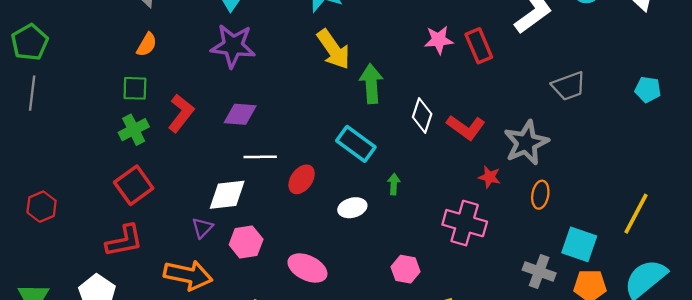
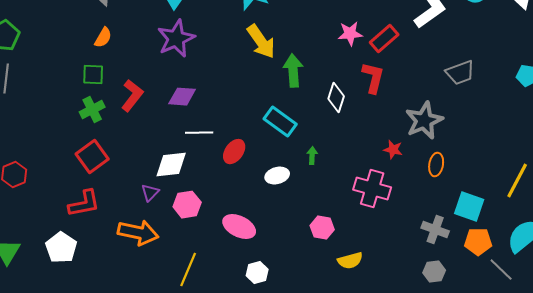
purple star: (233, 46) -> (176, 39), turned -30
red rectangle: (479, 46) -> (384, 39), turned 72
red L-shape: (466, 127) -> (373, 78), moved, turned -112

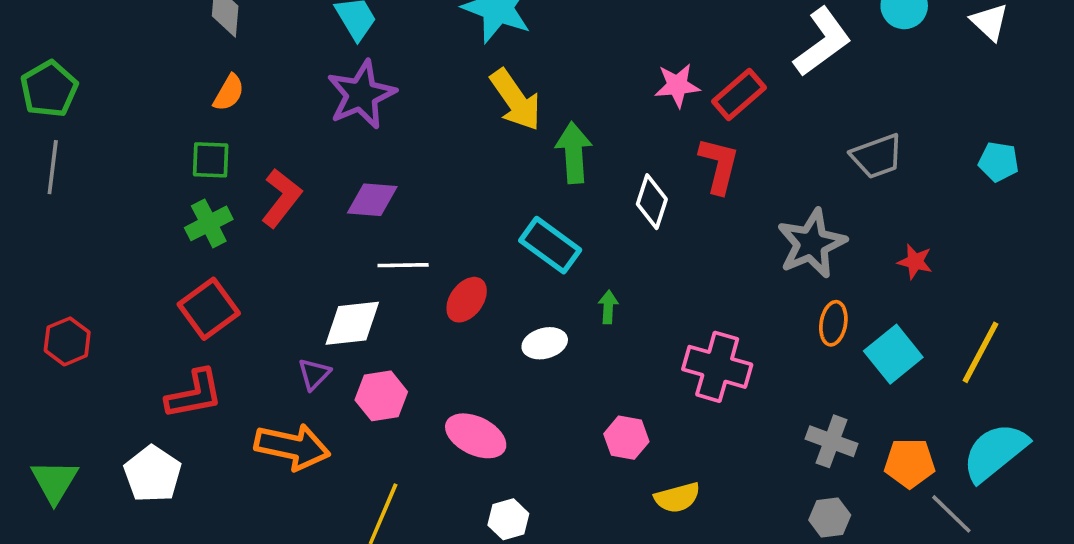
red star: (393, 150) -> (915, 262), moved
cyan square: (469, 207) -> (893, 354), moved, turned 32

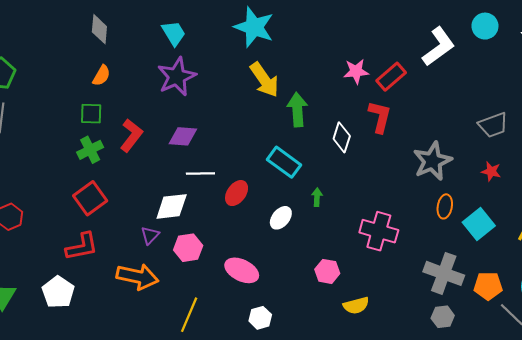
gray trapezoid: (877, 156) -> (493, 125), moved
white ellipse: (545, 343) -> (281, 218), turned -35
gray cross: (832, 441) -> (444, 273), size x1.4

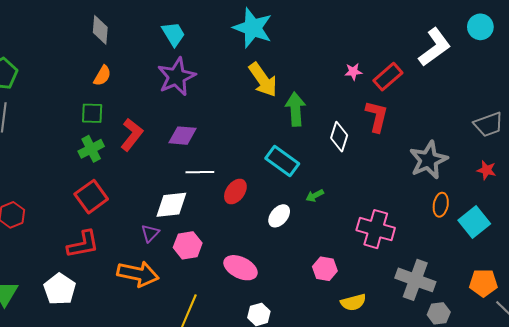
pink star: (356, 71) -> (353, 72), size x0.7
green arrow: (317, 197) -> (315, 196), turned -120
gray cross: (444, 273) -> (415, 280), moved

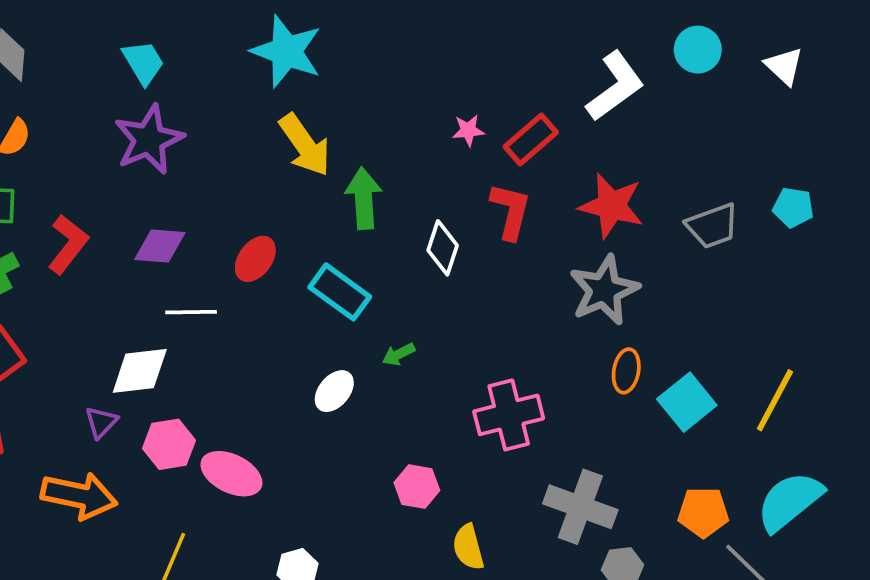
red star: (486, 170) -> (611, 206), moved, size x1.8
red ellipse: (235, 191) -> (255, 259), moved
pink cross: (376, 229) -> (509, 415), turned -30
pink ellipse: (241, 268) -> (231, 474), moved
yellow semicircle: (353, 302) -> (468, 547), turned 90

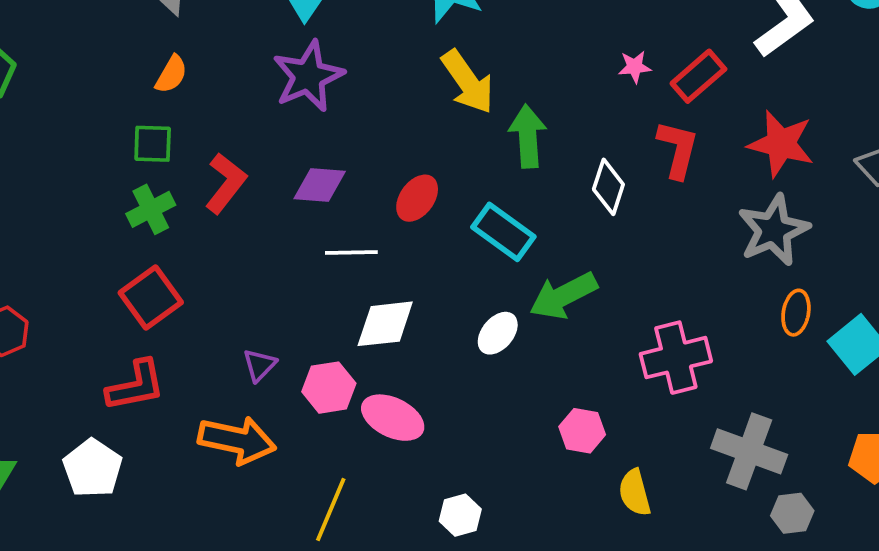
green arrow: (399, 354) -> (563, 296), size x2.0
white diamond: (140, 371) -> (385, 324), moved

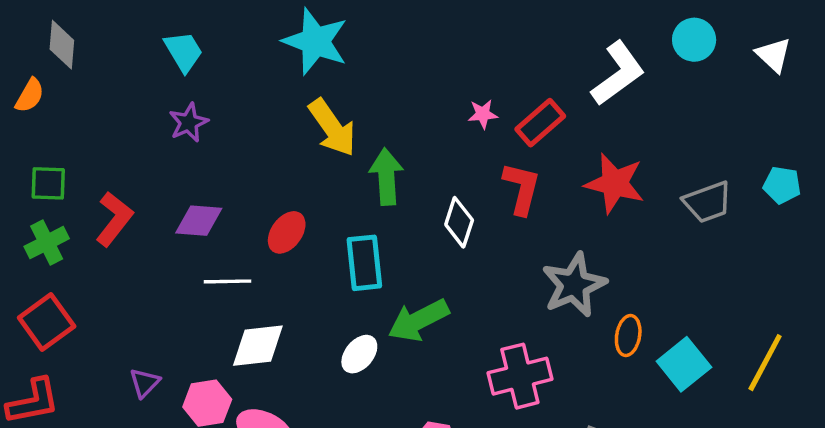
orange semicircle: (171, 74) -> (30, 95), moved
purple star: (308, 76) -> (189, 123), size x0.6
gray star: (773, 230) -> (574, 285), moved
cyan rectangle: (503, 232) -> (364, 263), turned 48

